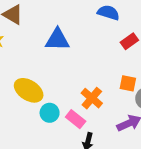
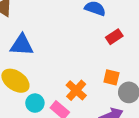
blue triangle: (57, 40) -> (22, 45), moved

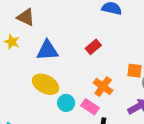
red rectangle: (114, 37) -> (93, 47), moved

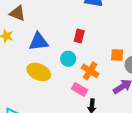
red rectangle: (93, 47) -> (79, 36), turned -32
cyan circle: (66, 103) -> (68, 59), moved

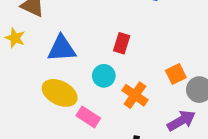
orange square: (117, 55) -> (176, 74), turned -32
pink rectangle: (80, 89) -> (88, 117), moved

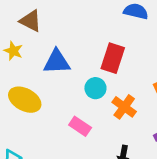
red rectangle: (122, 43) -> (113, 58), size x1.5
yellow ellipse: (60, 93) -> (25, 100), moved

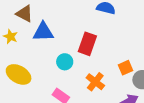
blue triangle: (57, 62) -> (43, 32), moved
cyan circle: (95, 88) -> (65, 62), moved

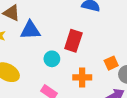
orange cross: (95, 82) -> (82, 77), turned -36

